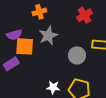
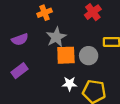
orange square: (25, 46) -> (66, 55), moved
white star: (53, 87) -> (70, 84), moved

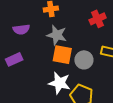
gray star: (56, 37) -> (57, 35), turned 30
white star: (70, 84) -> (59, 83), size x1.5

